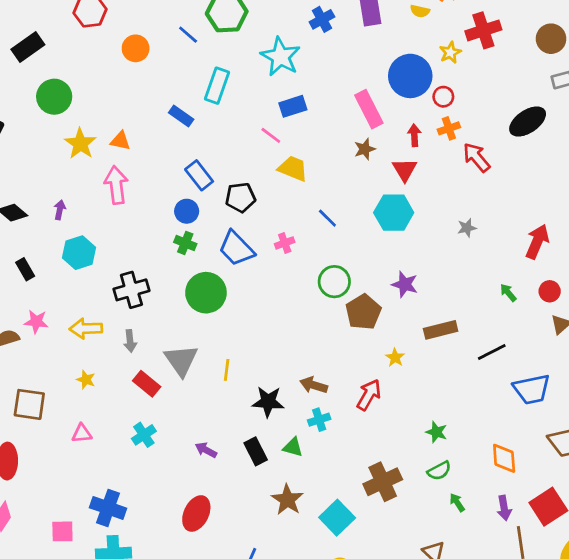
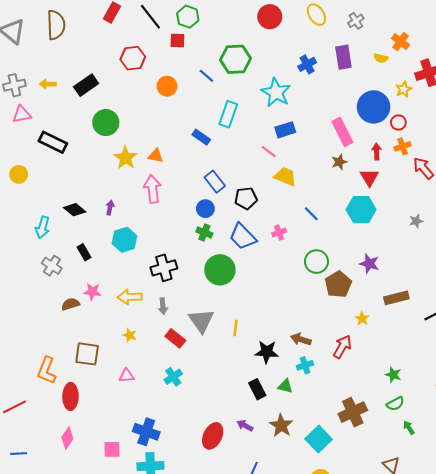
purple arrow: (206, 450) -> (245, 426), moved

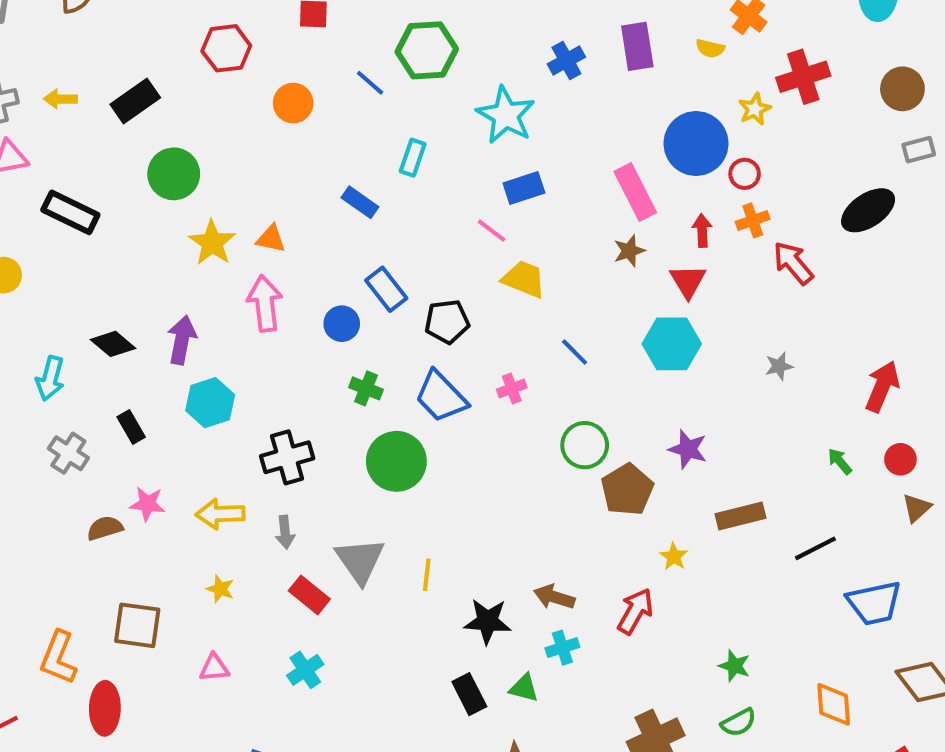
cyan rectangle: (228, 114) -> (413, 158), size x0.7
purple arrow: (110, 208) -> (182, 340), size x1.6
blue circle: (205, 209) -> (342, 324), moved

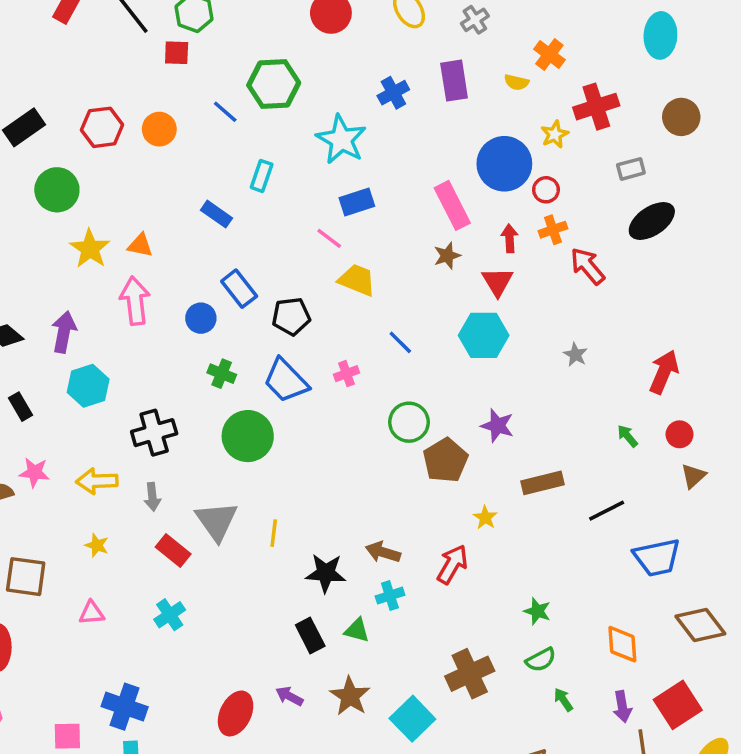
red hexagon: (226, 48) -> (102, 127), moved
gray rectangle: (919, 150) -> (631, 169), moved
gray star: (779, 366) -> (575, 355), turned -30

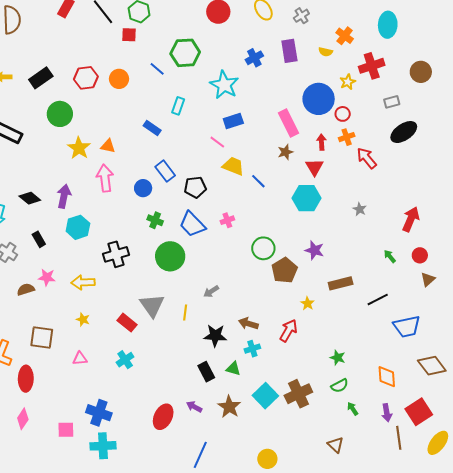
cyan ellipse: (660, 35) -> (388, 25), moved
blue line: (400, 342) -> (258, 181), moved
gray arrow: (152, 497) -> (211, 291), moved, turned 63
cyan square: (412, 719) -> (265, 396), moved

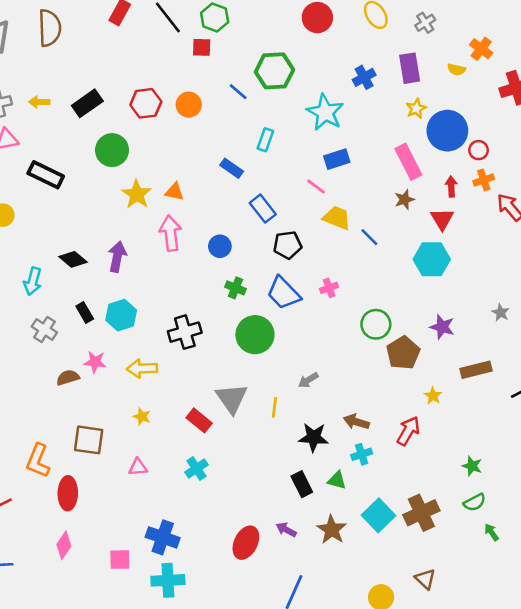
yellow star: (348, 82) -> (416, 109), moved
blue rectangle: (165, 171) -> (263, 209), moved
gray star: (360, 209) -> (501, 313), moved
cyan hexagon: (78, 227) -> (121, 315), moved
brown triangle: (336, 445) -> (425, 579), moved

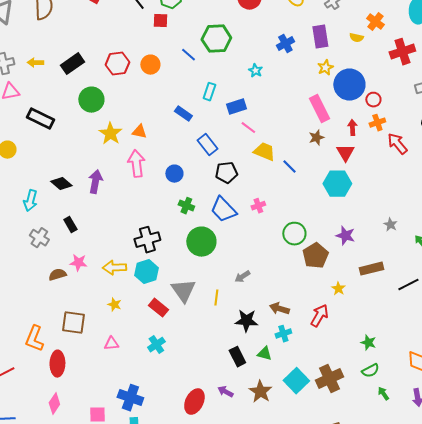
cyan star: (325, 112) -> (255, 71), size x0.5
blue rectangle: (337, 159) -> (236, 107), moved
cyan hexagon: (121, 315) -> (146, 272), moved

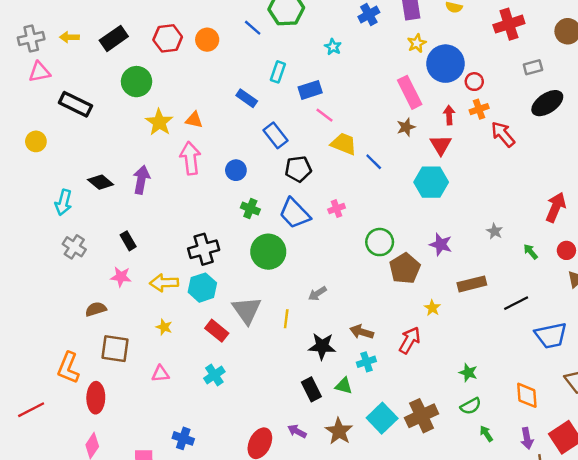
black rectangle: (70, 225) -> (128, 241), moved
brown semicircle: (57, 275) -> (96, 309), moved
blue cross: (130, 398) -> (183, 438), size x0.7

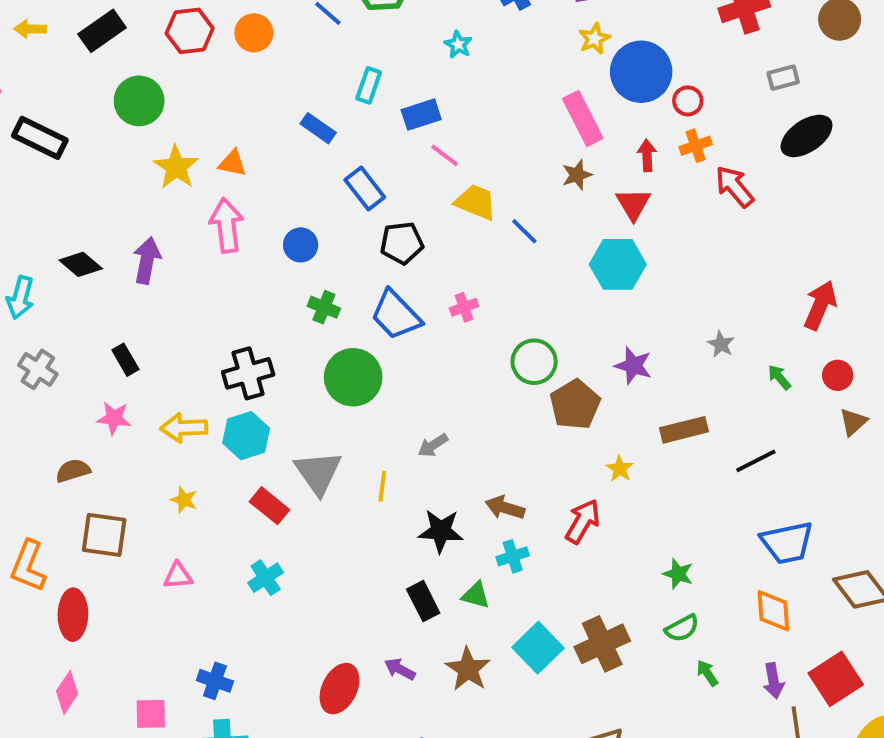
blue trapezoid: (551, 335) -> (787, 543), moved

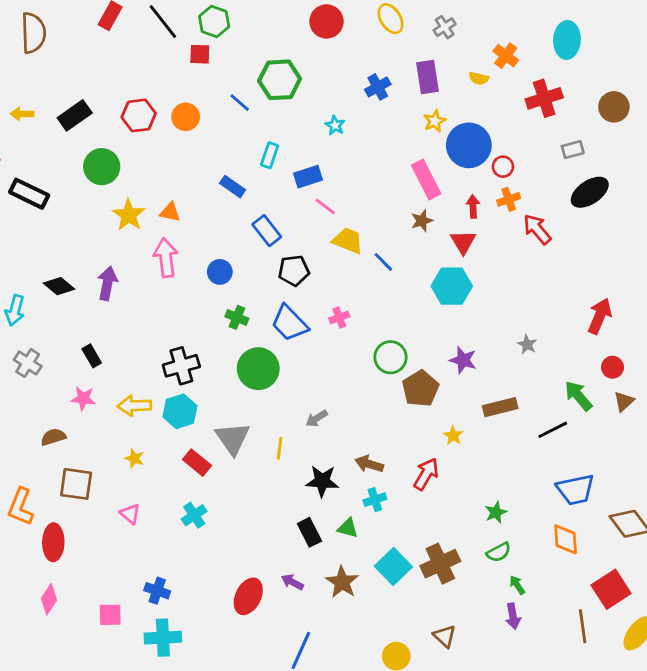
green arrow: (779, 377) -> (578, 396), moved, size x1.6
green star: (678, 574) -> (496, 512), turned 30
pink triangle: (178, 576) -> (130, 514), turned 45
purple arrow: (773, 681) -> (513, 616), moved

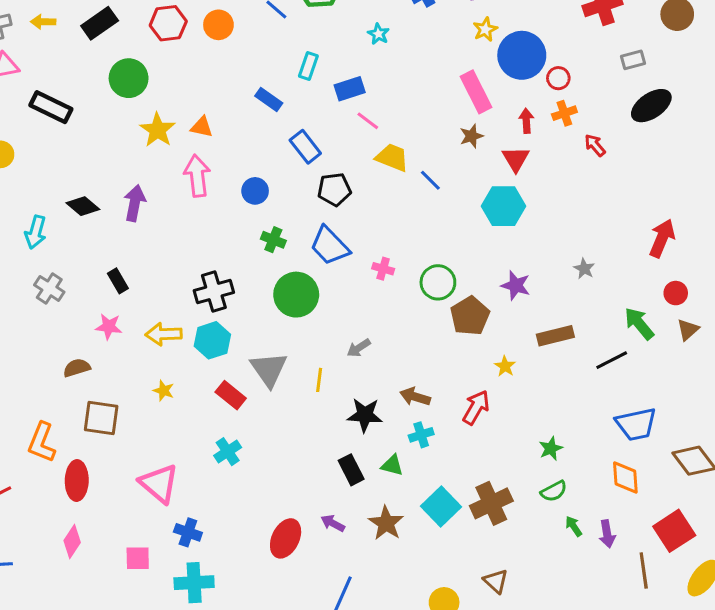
red arrow: (537, 229) -> (595, 145), size x0.7
pink cross: (339, 317) -> (383, 269), moved, turned 36
pink triangle: (130, 514) -> (159, 484), moved, size x1.8
purple arrow: (513, 616) -> (607, 534), moved

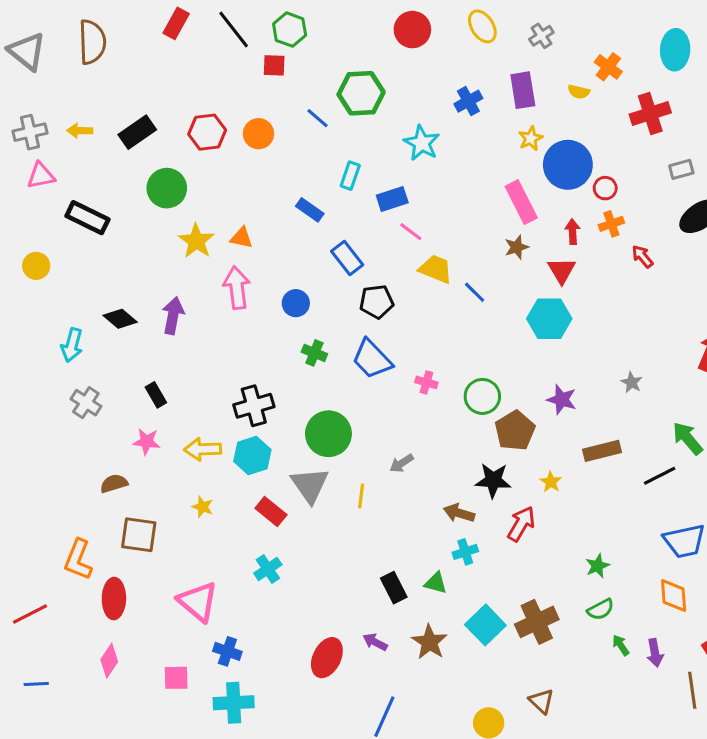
cyan star: (379, 34) -> (422, 143), size x1.6
green circle: (296, 295) -> (328, 434), moved
black star: (365, 415) -> (493, 480), moved

